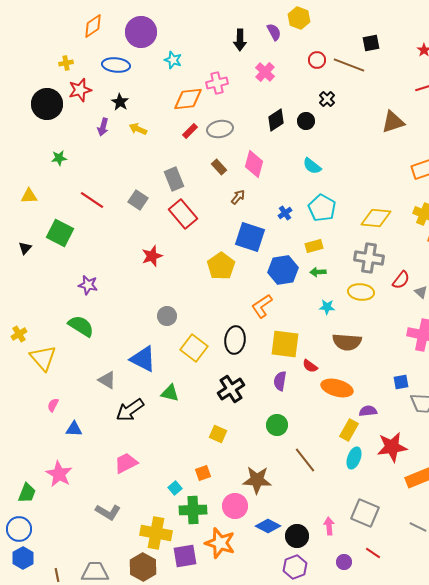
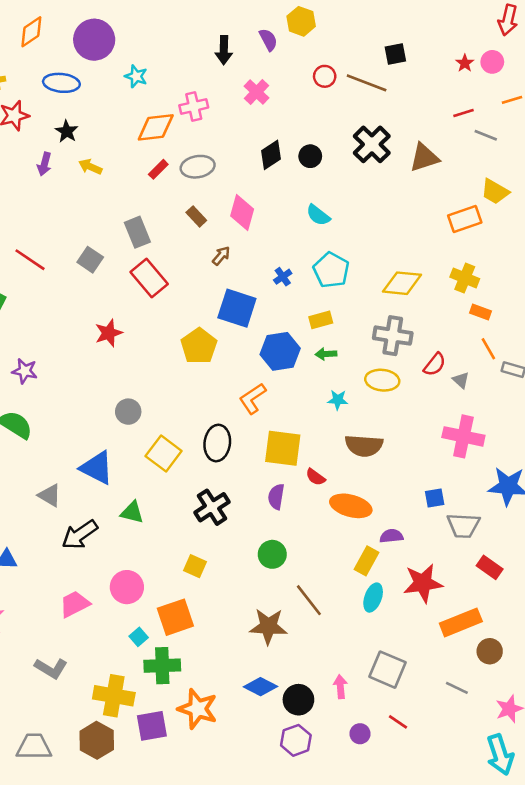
black cross: (327, 99) -> (372, 144), moved, size x1.8
orange square: (203, 473) -> (175, 617), size x1.8
brown star: (257, 480) -> (268, 626), moved
pink circle: (235, 506) -> (127, 587), moved

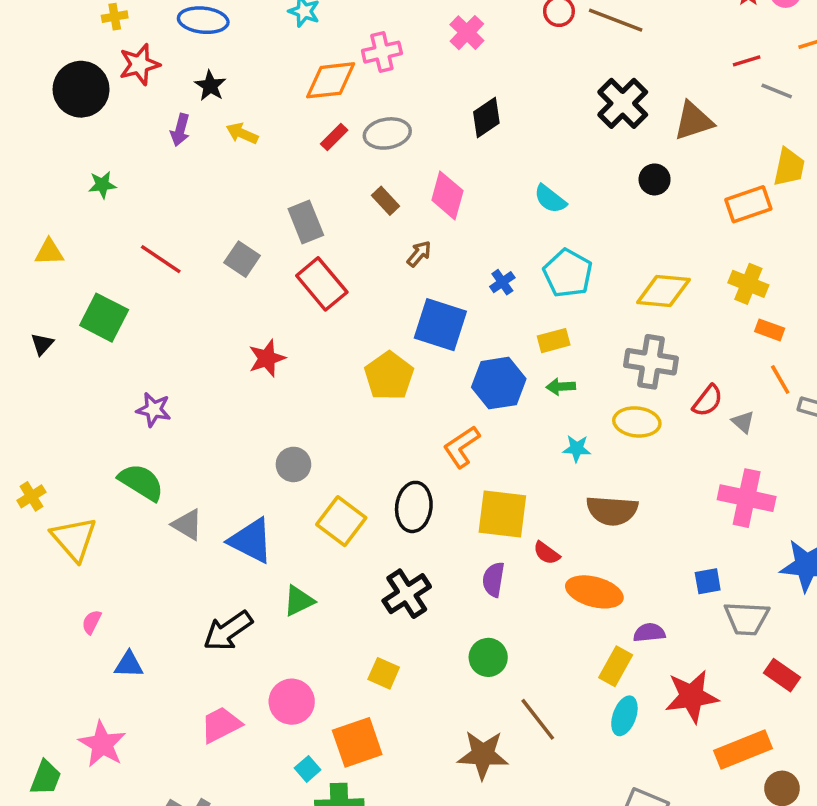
black circle: (310, 156) -> (655, 179), moved
yellow trapezoid: (495, 192) -> (789, 167), turned -108
gray triangle: (50, 495) -> (187, 525), moved
green triangle: (132, 512) -> (299, 601), turned -40

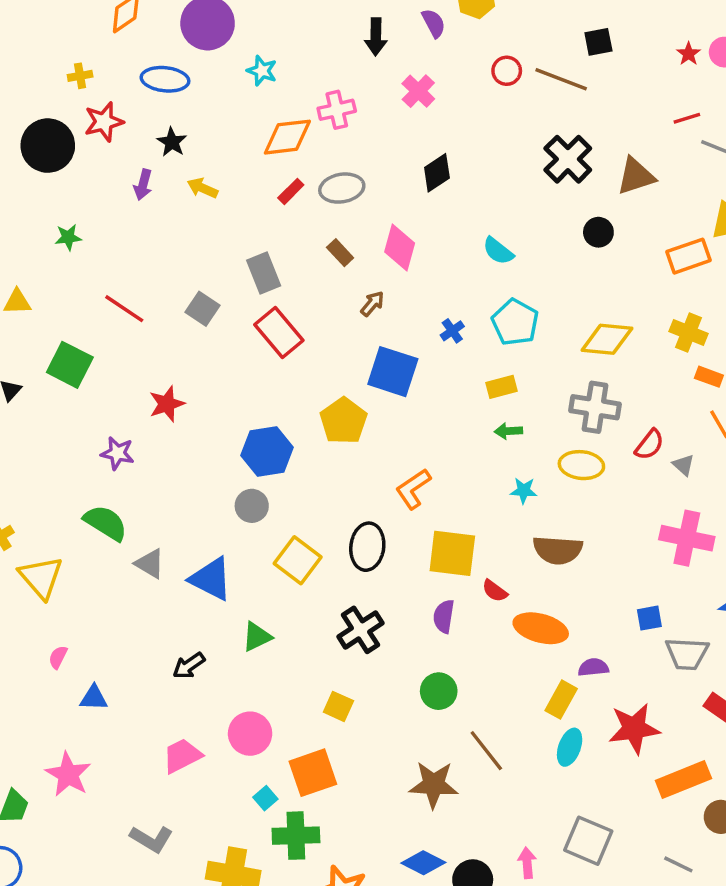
red star: (267, 358) -> (167, 404), moved
blue hexagon: (499, 383) -> (267, 451), moved
black arrow: (228, 631) -> (189, 666), size x0.7

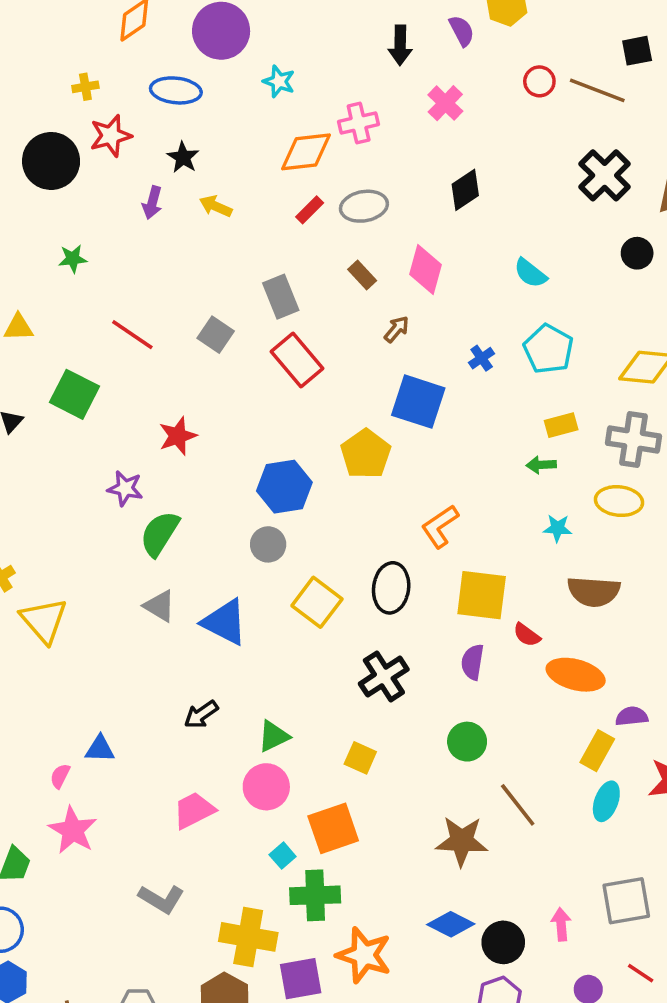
yellow rectangle: (502, 387) -> (561, 425), moved
green semicircle: (106, 523) -> (160, 534), moved, turned -90
green triangle: (257, 637) -> (274, 736), moved
pink semicircle: (58, 657) -> (60, 776), moved
gray square: (588, 841) -> (626, 901), turned -33

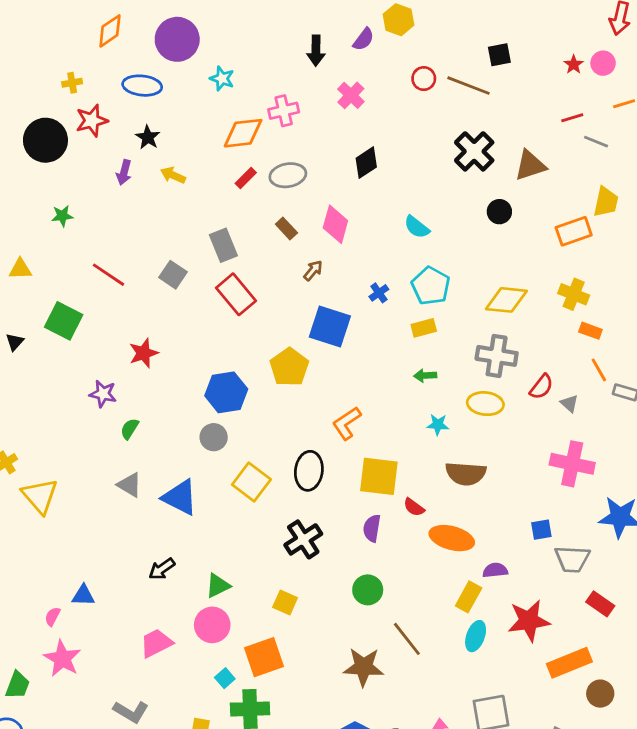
purple semicircle: (462, 31) -> (363, 39), turned 65
yellow rectangle: (561, 425) -> (424, 328), moved
green semicircle: (160, 534) -> (130, 429), size x0.6

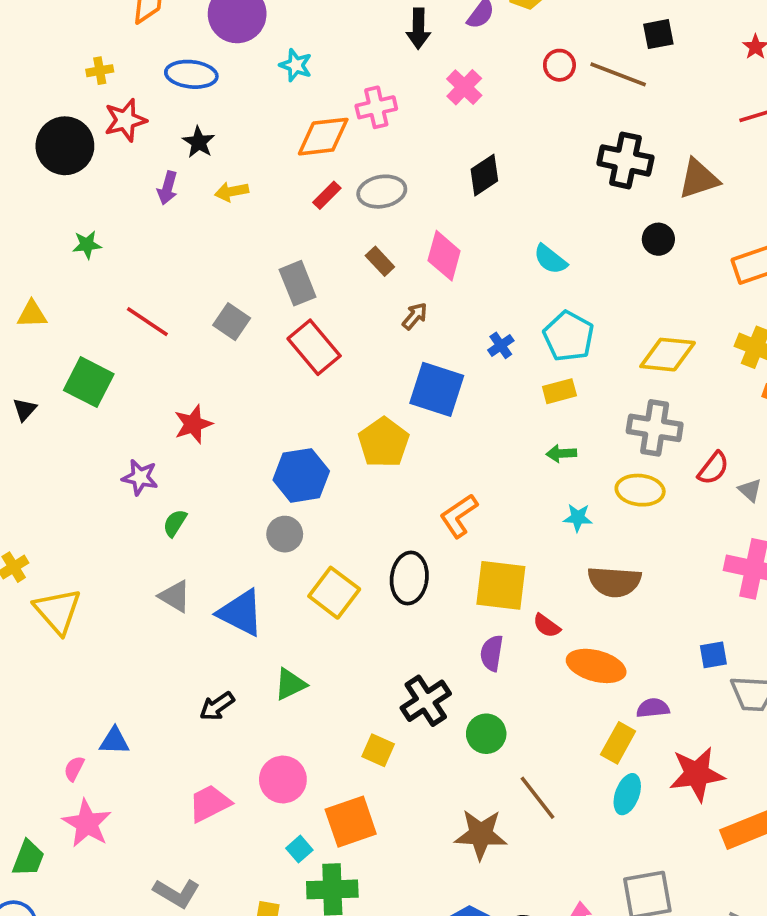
black cross: (474, 151) -> (625, 160), turned -33
yellow arrow: (173, 175) -> (232, 192), turned -35
black cross: (303, 539) -> (426, 701), moved
green triangle: (218, 586) -> (290, 684), moved

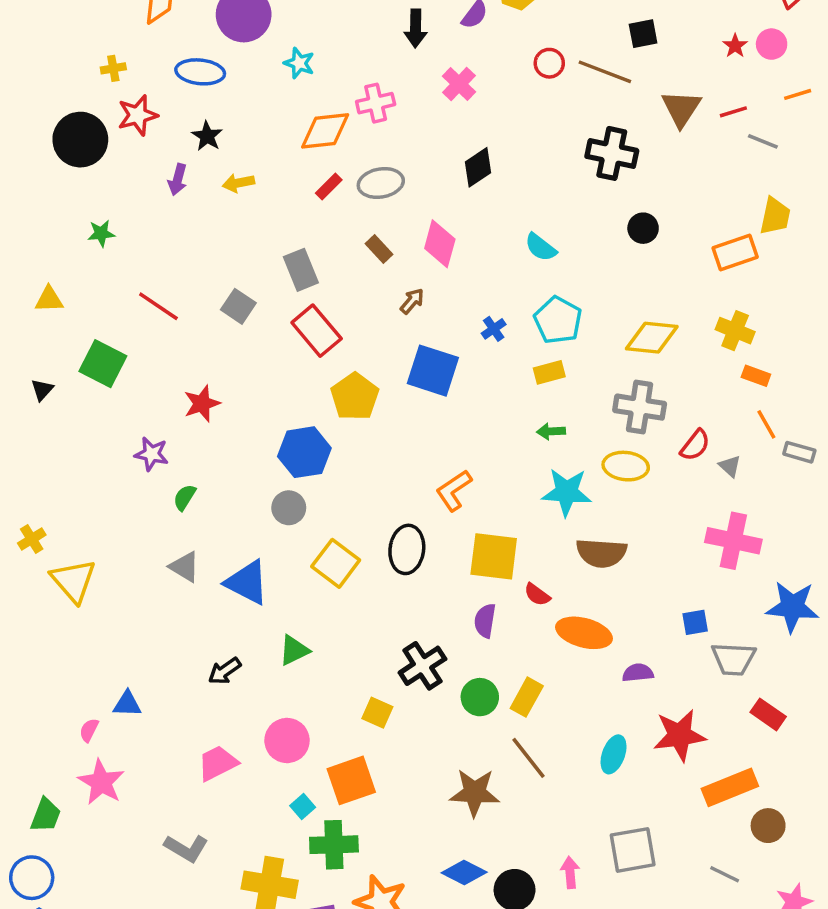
brown triangle: (699, 179) -> (681, 108), moved, turned -39
yellow pentagon: (384, 442) -> (355, 397), moved
cyan star: (578, 518) -> (567, 492), size x1.8
yellow rectangle: (618, 743) -> (527, 697), moved

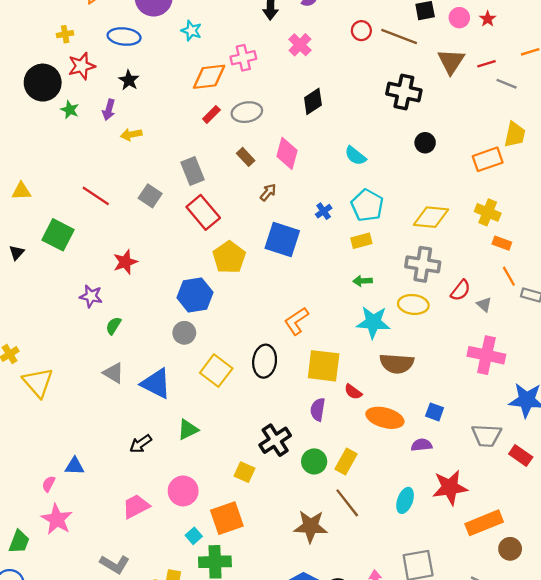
pink circle: (772, 44) -> (459, 18), moved
yellow arrow: (238, 183) -> (131, 134), moved
green star: (101, 233) -> (70, 110), moved, turned 30
blue square: (695, 622) -> (435, 412), moved, turned 30
red rectangle: (768, 714) -> (521, 456), moved

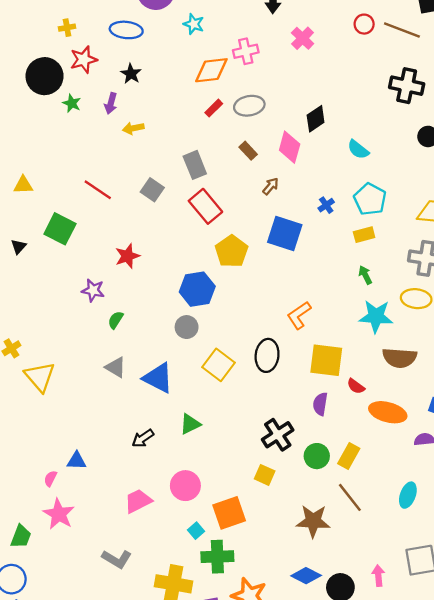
black diamond: (313, 101) -> (316, 119), moved
green arrow: (363, 281) -> (365, 275), turned 66
yellow square: (244, 472) -> (265, 475), moved

